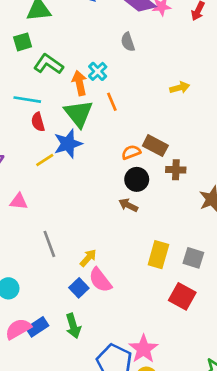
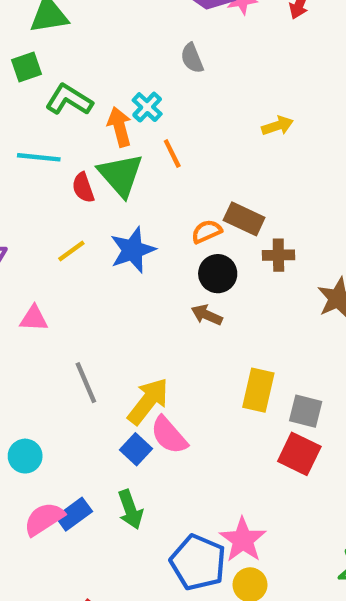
red semicircle: (38, 122) -> (83, 188), moved
blue star: (68, 144) -> (133, 250), moved
yellow arrow: (88, 258) -> (148, 401), size x1.6
gray square: (193, 258) -> (306, 411), moved

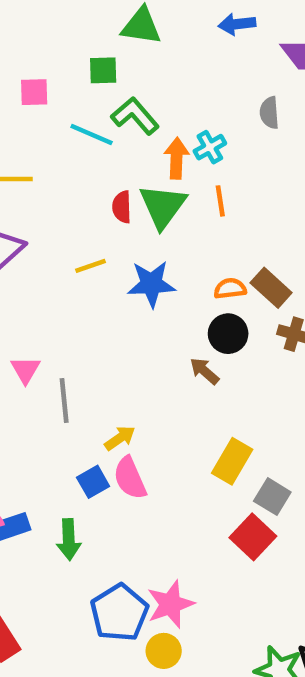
cyan line: (39, 157) -> (92, 134), moved
pink triangle: (34, 318) -> (25, 370), moved, turned 40
yellow arrow: (148, 401) -> (120, 438), size x0.6

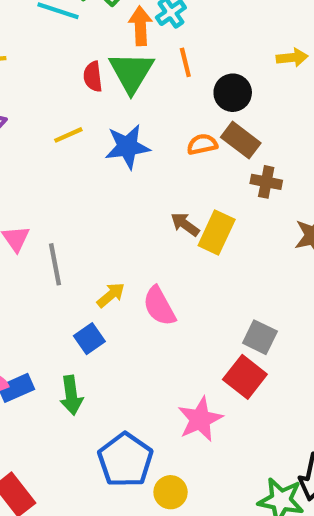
black circle: (228, 334) -> (233, 93), moved
yellow rectangle: (232, 461) -> (217, 233), moved
pink semicircle: (130, 478) -> (159, 306), moved
pink star: (170, 604) -> (200, 419), moved

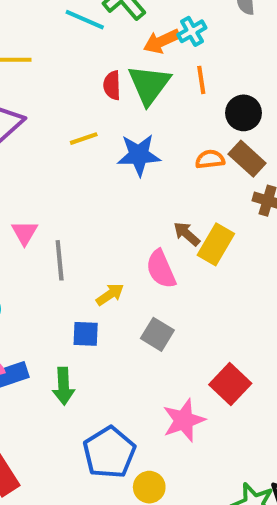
orange arrow: (140, 26) -> (162, 41), turned -117
pink semicircle: (159, 306) -> (161, 269), moved
gray square: (260, 337) -> (157, 334), moved
blue square: (89, 339) -> (86, 334), turned 32

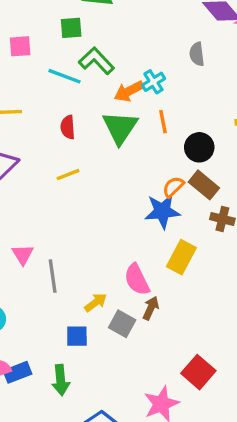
red semicircle: (112, 85) -> (68, 127), moved
blue star: (139, 155) -> (162, 211), moved
orange semicircle: (210, 159) -> (173, 187), turned -35
brown arrow: (187, 234) -> (151, 308), moved, turned 75
gray square: (157, 334) -> (122, 324), moved

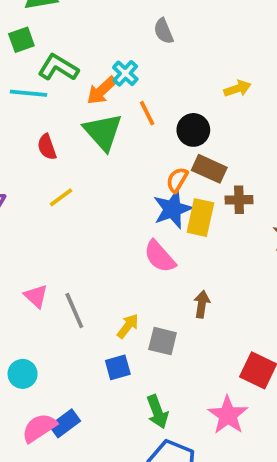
yellow rectangle: (181, 257) -> (200, 218), moved
pink semicircle: (137, 280) -> (160, 256), moved
brown arrow: (151, 308) -> (202, 304), moved
green arrow: (61, 380) -> (157, 412), moved

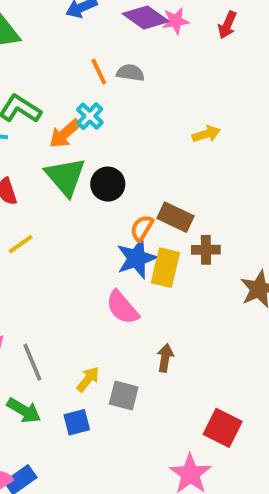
gray semicircle: (164, 31) -> (130, 73), turned 120
orange line: (147, 113) -> (99, 72), moved
black circle: (193, 130) -> (108, 184), moved
green arrow: (157, 412) -> (24, 410), moved, turned -40

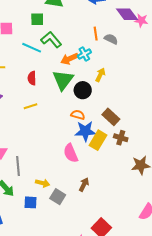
yellow arrow: (206, 134) -> (100, 75), moved, turned -64
orange semicircle: (142, 228) -> (78, 115), moved, turned 56
yellow arrow: (88, 379) -> (43, 183), turned 48

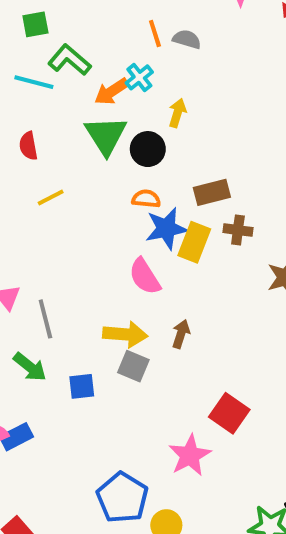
red semicircle: (32, 78) -> (28, 146), moved
brown rectangle: (111, 117) -> (212, 192), turned -48
yellow arrow: (43, 183) -> (125, 334), moved, size x1.5

